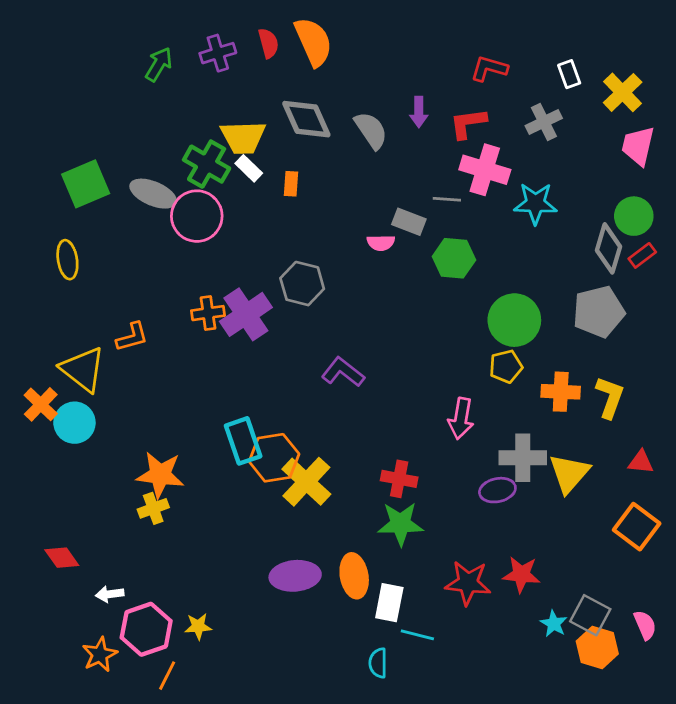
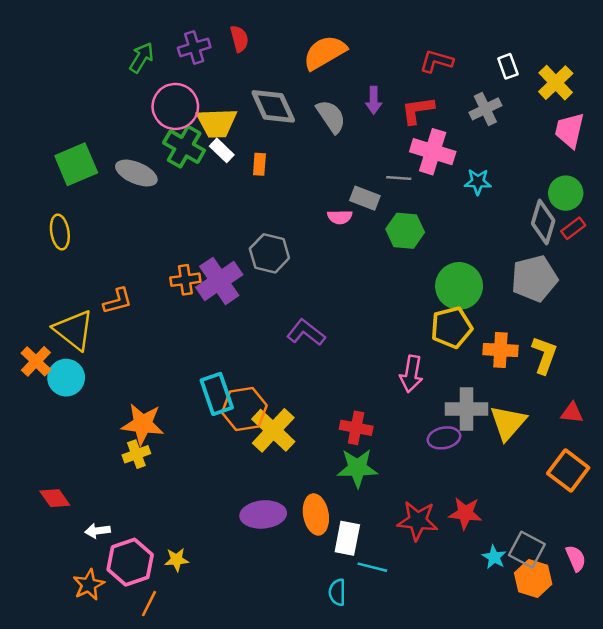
orange semicircle: (313, 42) -> (325, 52), moved, turned -96
cyan star: (535, 203) -> (478, 182), size x0.7
pink circle: (197, 216) -> (175, 106), moved
yellow pentagon: (506, 366) -> (451, 327), size x1.4

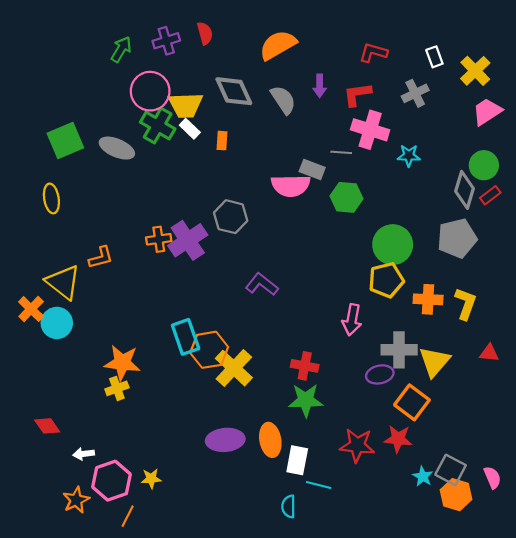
pink trapezoid: (569, 130) -> (487, 112), turned 44
pink semicircle: (340, 217) -> (291, 186), size x1.8
orange square: (568, 471) -> (412, 402), moved

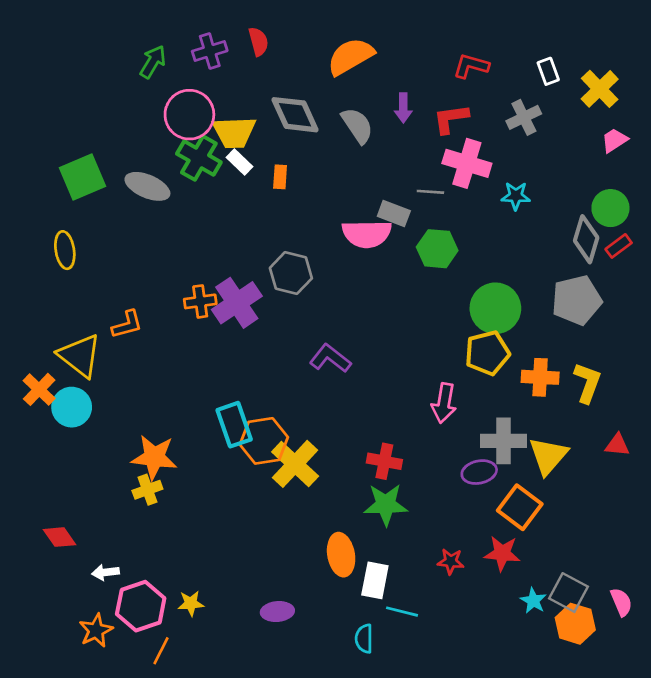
pink trapezoid: (487, 112) -> (615, 140), size x0.7
purple ellipse: (225, 440) -> (277, 612), moved, size x0.7
red star: (357, 445) -> (451, 561), size x0.6

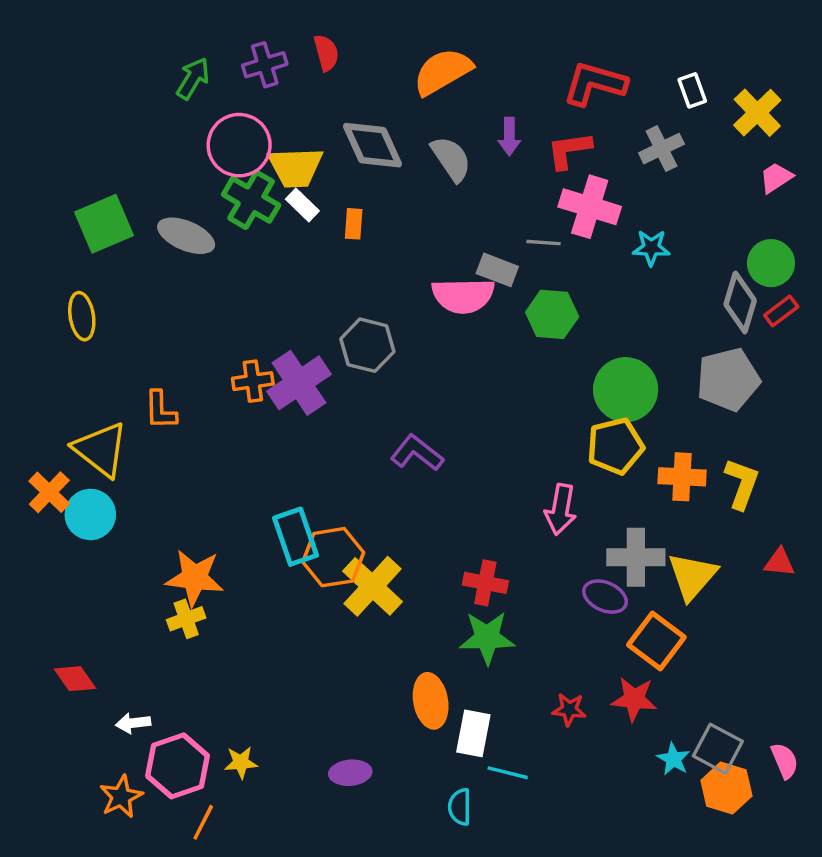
red L-shape: (471, 66) -> (595, 84), size x1.4
orange L-shape: (127, 324) -> (160, 410), turned 104
purple ellipse: (479, 472) -> (605, 597), turned 36

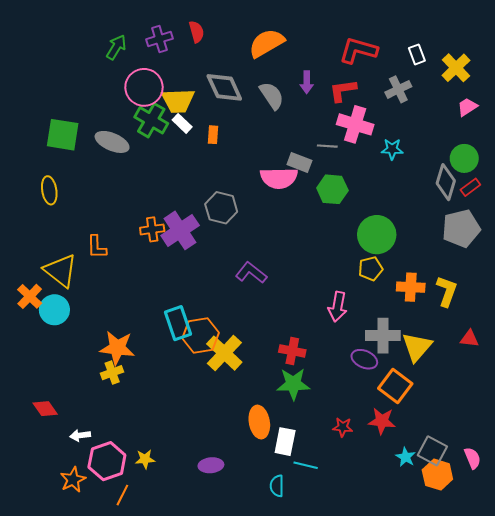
green square: (104, 224) -> (63, 135), turned 32
gray pentagon: (728, 379) -> (461, 228), moved
yellow pentagon: (615, 446) -> (371, 269), size x0.7

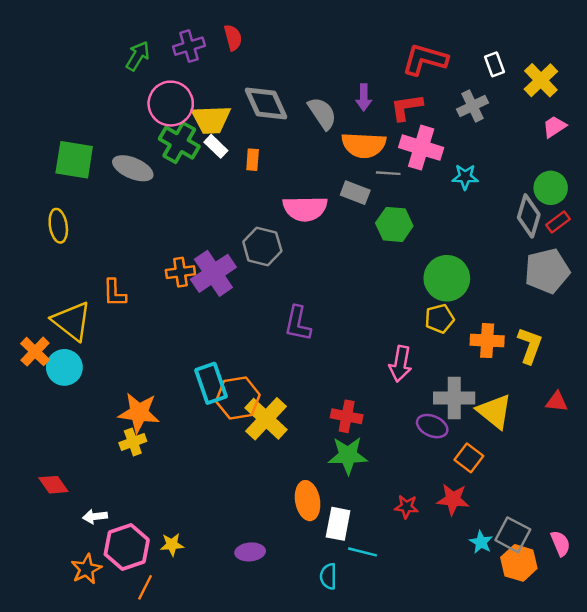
orange semicircle: (267, 43) -> (364, 145), moved, turned -147
pink semicircle: (279, 178) -> (305, 209), moved
purple L-shape: (251, 273) -> (298, 323), turned -116
yellow triangle: (417, 347) -> (494, 411), turned -32
orange square: (395, 386) -> (469, 458), size x0.7

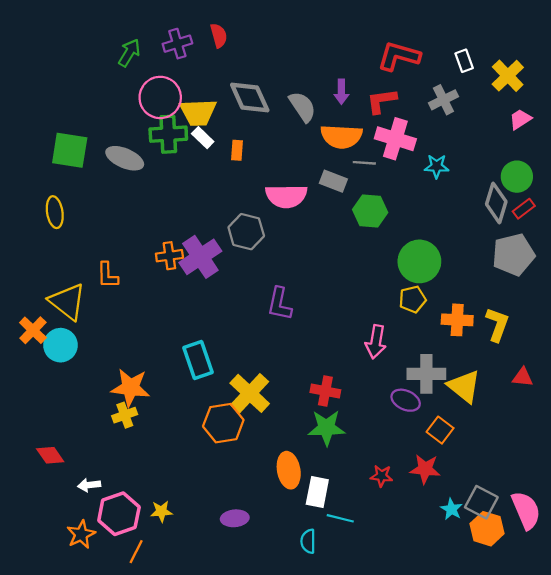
green cross: (179, 143) -> (168, 134), turned -33
orange hexagon: (238, 398) -> (223, 423), moved
pink semicircle: (560, 543) -> (526, 510), size x1.6

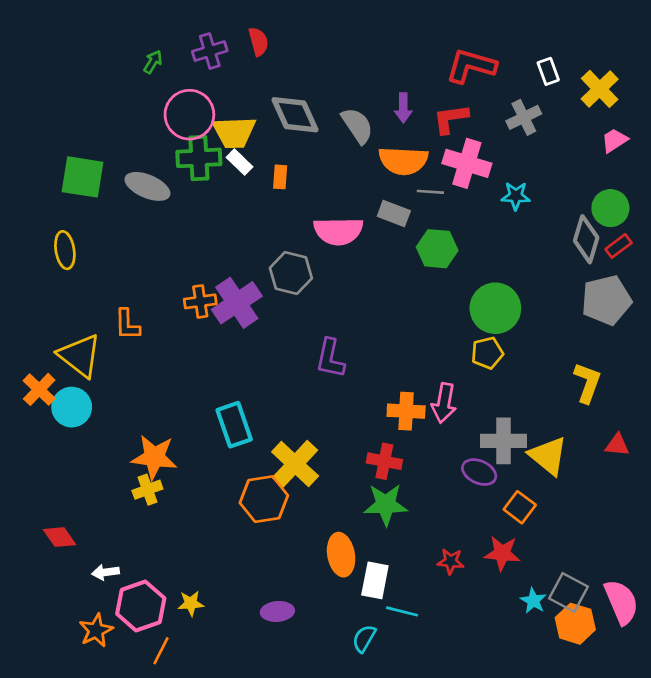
green arrow: (129, 53) -> (153, 62), size x0.7
orange cross: (457, 320) -> (406, 411), moved
cyan semicircle: (308, 541) -> (364, 639), turned 30

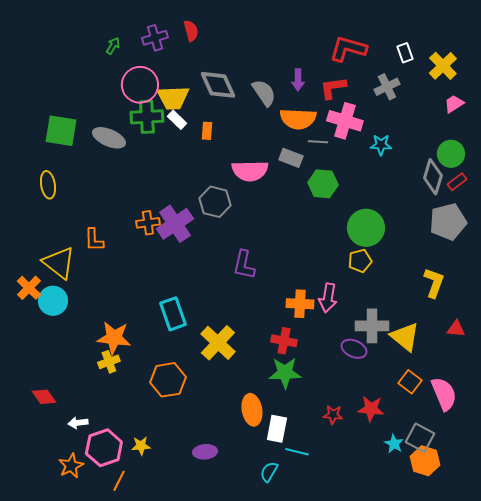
orange hexagon: (264, 499) -> (168, 380), moved
orange square: (520, 507) -> (410, 382), moved
pink semicircle: (621, 602) -> (444, 394), moved

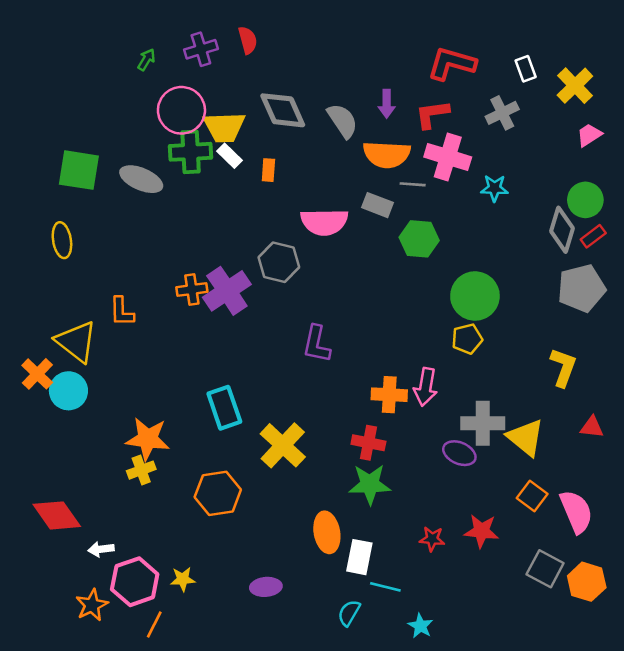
red diamond: (44, 397) -> (57, 515), size x1.5
cyan star: (394, 444) -> (420, 626), moved
orange hexagon: (425, 461) -> (587, 582), moved

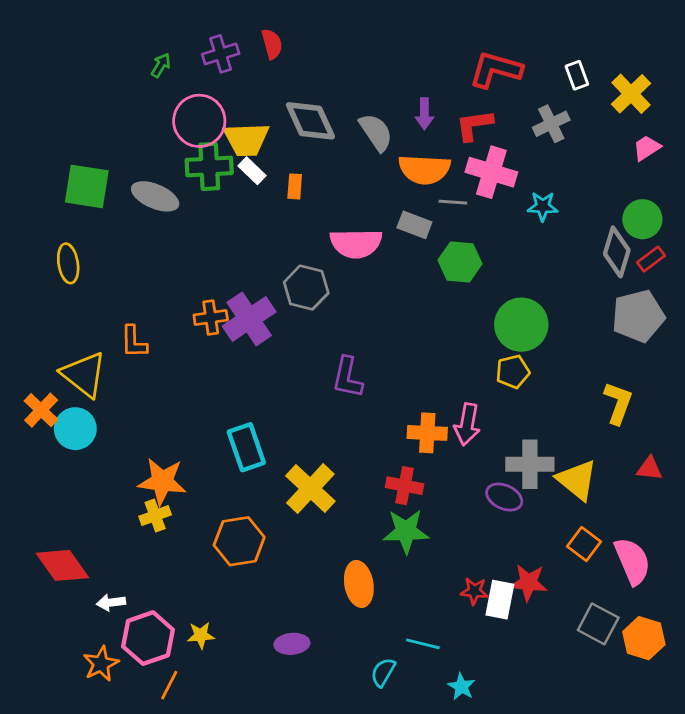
white rectangle: (359, 557) -> (500, 600), moved

